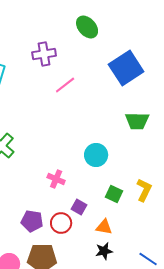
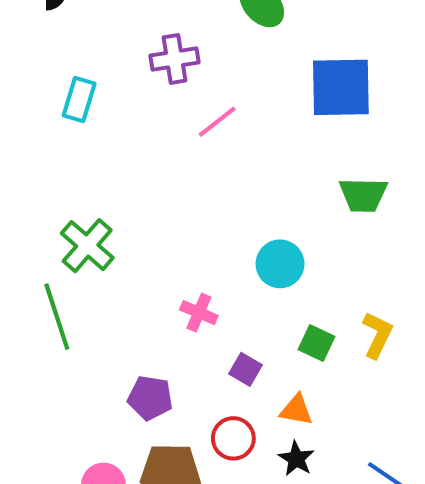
blue square: (126, 68) -> (341, 87), turned 32
red circle: (61, 223) -> (233, 438), moved
black star: (104, 251) -> (296, 459), turned -30

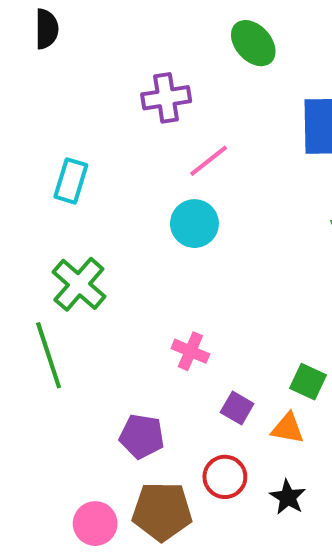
cyan rectangle: (79, 100) -> (71, 181), moved
cyan circle: (280, 264) -> (194, 224), moved
orange triangle: (296, 410) -> (288, 428), moved

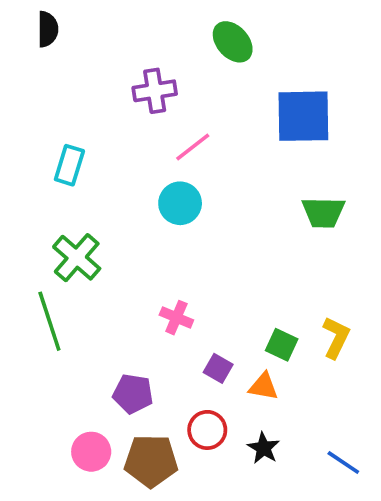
pink circle: (95, 524) -> (91, 452), moved

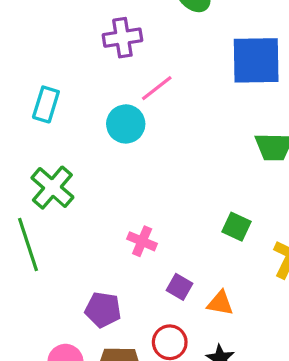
cyan circle: (180, 203) -> (126, 124), moved
green square: (282, 345) -> (237, 227), moved

